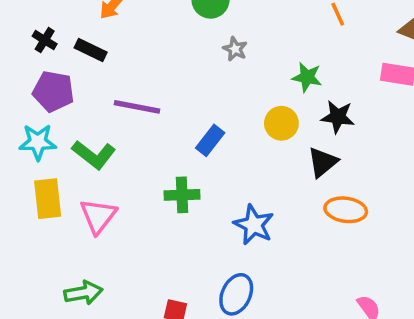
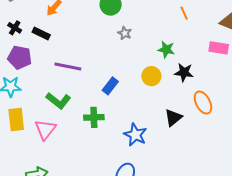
green L-shape: (94, 155) -> (58, 101), moved
black triangle: (323, 162) -> (173, 118), moved
orange ellipse: (346, 210) -> (203, 103), moved, turned 55

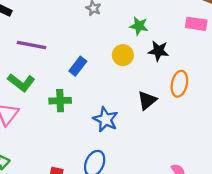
orange ellipse: (203, 103) -> (179, 84), turned 40

